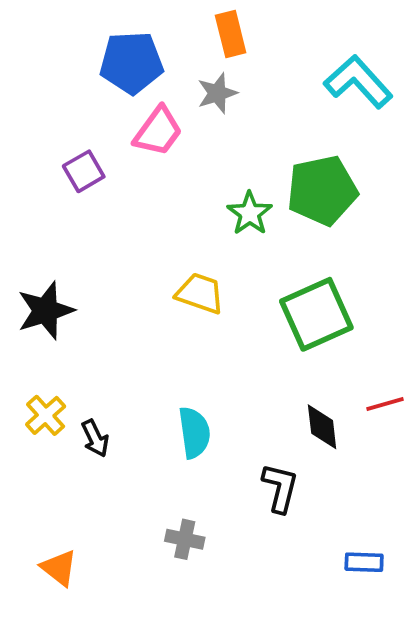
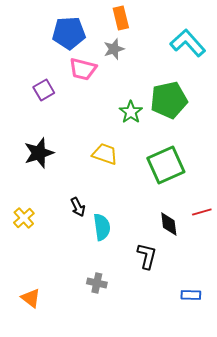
pink trapezoid: (158, 131) -> (83, 69), turned 68
black star: (46, 311) -> (39, 153), moved
black arrow: (95, 438) -> (78, 207), moved

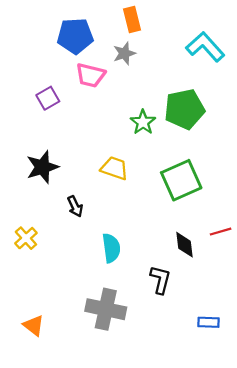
black arrow: (78, 207) -> (75, 206), moved
gray cross: (97, 283) -> (106, 309), size x1.8

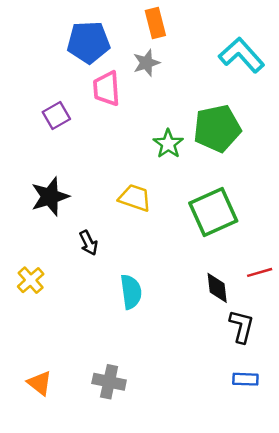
pink trapezoid: (90, 75) -> (107, 89), turned 72
black L-shape: (160, 280) -> (242, 326), moved
gray cross: (106, 309) -> (109, 382), moved, size x0.7

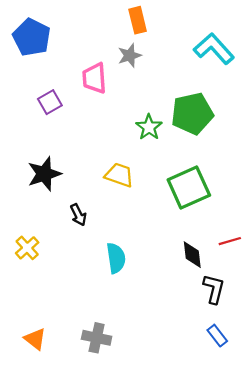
blue pentagon: (89, 42) -> (32, 37), moved, turned 30
blue rectangle: (245, 379) -> (217, 336), turned 50

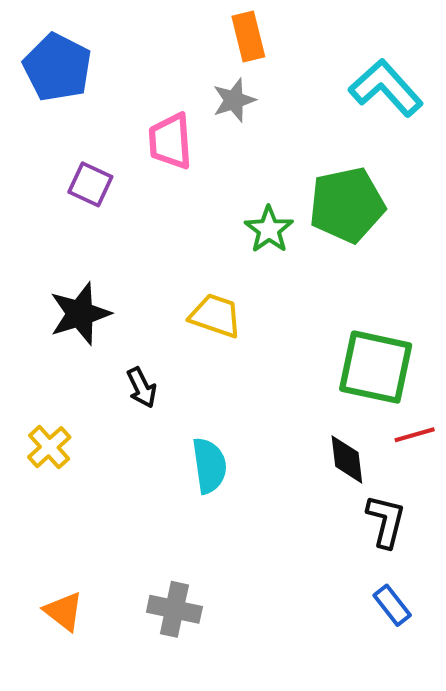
purple square: (50, 102) -> (90, 184), turned -35
green square: (189, 188) -> (376, 367), moved, turned 36

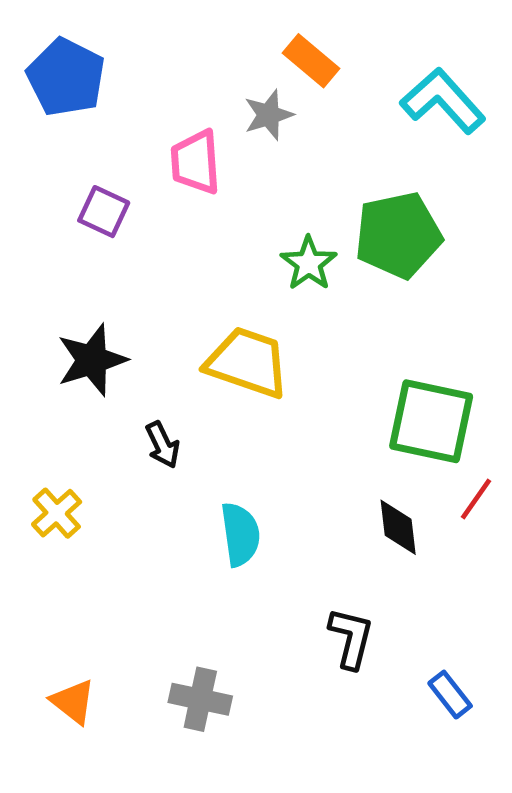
orange rectangle: (248, 37) -> (311, 61), moved, turned -36
yellow trapezoid: (216, 316) -> (247, 362), size x1.4
red line: (415, 435) -> (476, 499), turned -39
black L-shape: (386, 521) -> (351, 638), moved

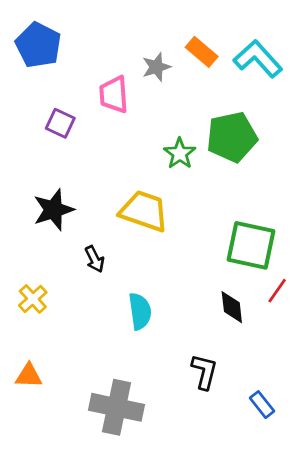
orange rectangle: (311, 61) -> (202, 52), moved
gray cross: (200, 699) -> (117, 407), size x1.5
orange triangle: (73, 702) -> (29, 376), moved, turned -36

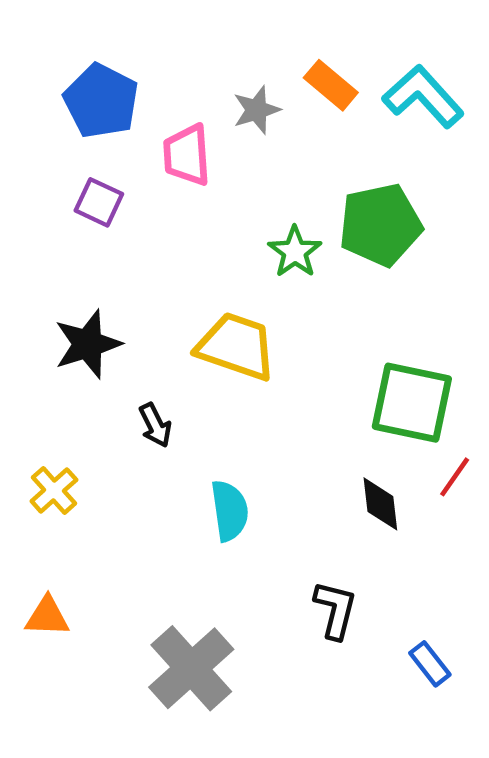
blue pentagon: (38, 45) -> (101, 101), moved
gray cross: (117, 407) -> (191, 668), turned 36

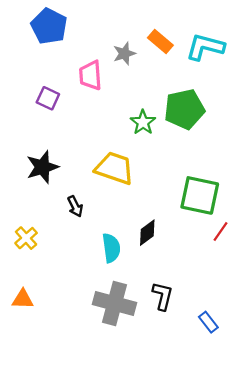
cyan L-shape: (423, 96) -> (205, 47), turned -33
blue pentagon: (101, 101) -> (49, 26), moved
black diamond: (380, 504) -> (147, 233), moved, turned 60
gray cross: (191, 668) -> (115, 304), moved, turned -33

